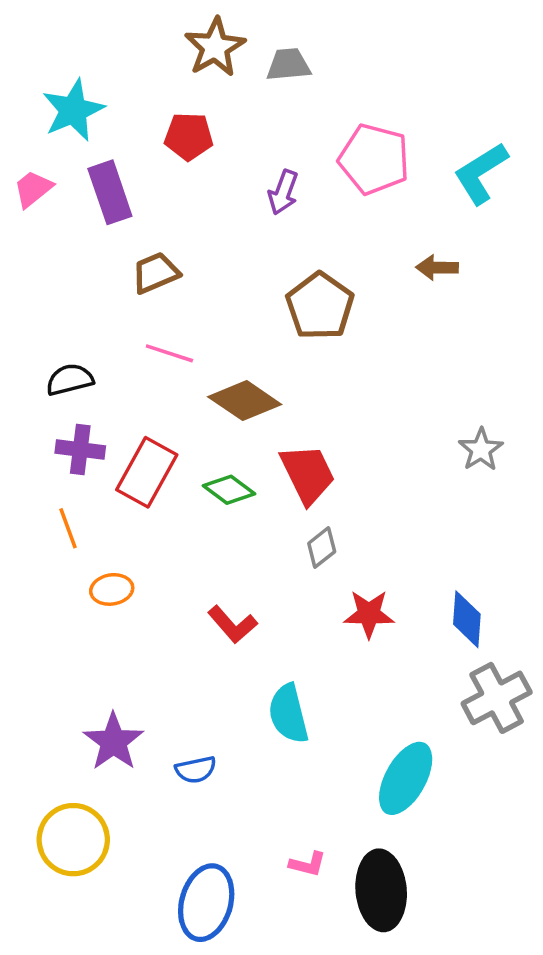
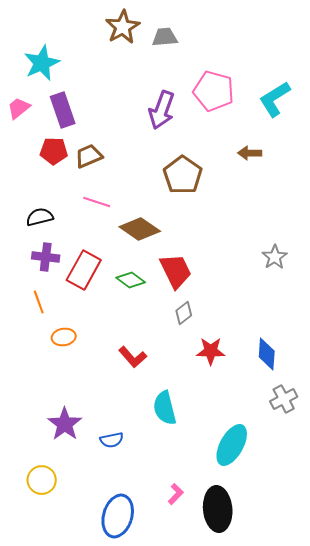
red pentagon: (189, 136) -> (54, 151), moved
purple arrow: (283, 192) -> (162, 110), size x1.5
gray cross: (497, 698) -> (284, 399), size x0.7
yellow circle: (73, 840) -> (42, 480), size x0.7
pink L-shape: (308, 864) -> (176, 494), turned -60

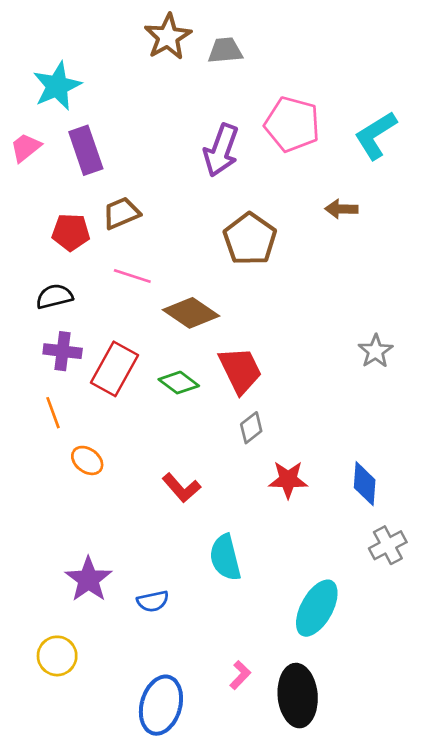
red pentagon: (54, 151) -> (71, 232), moved
orange ellipse: (64, 337) -> (87, 460), turned 45

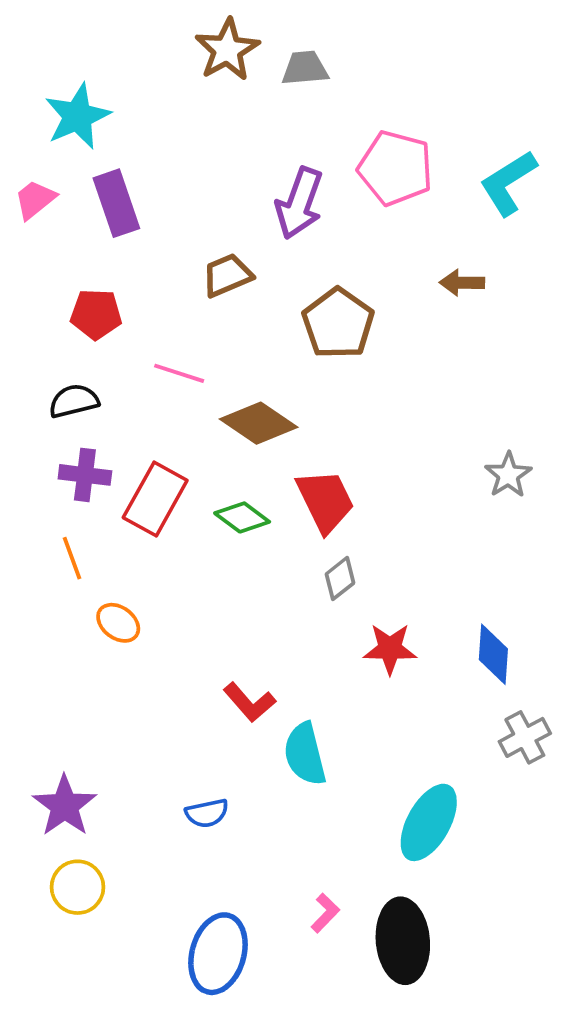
brown trapezoid: (121, 213) -> (227, 275), moved
red L-shape: (181, 488) -> (249, 702), moved
purple star: (89, 579) -> (65, 806), moved

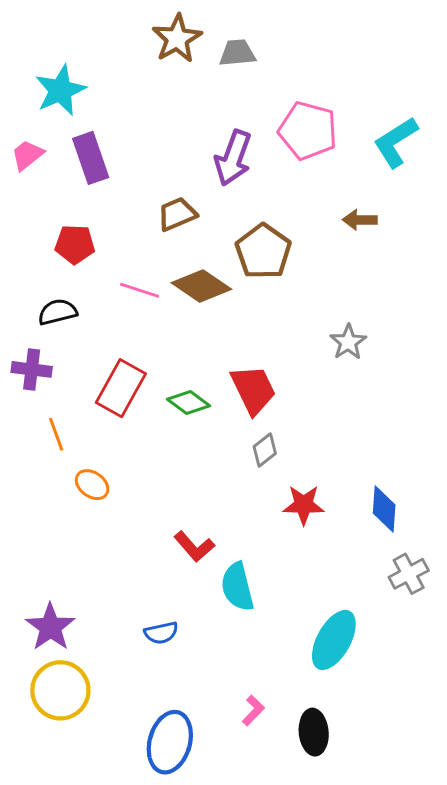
brown diamond: (259, 423) -> (201, 286), moved
purple cross: (85, 475) -> (32, 369), moved
gray star: (508, 475) -> (348, 342), moved
yellow circle: (78, 887) -> (60, 690), size x1.4
black ellipse: (403, 941) -> (314, 732), size x0.7

